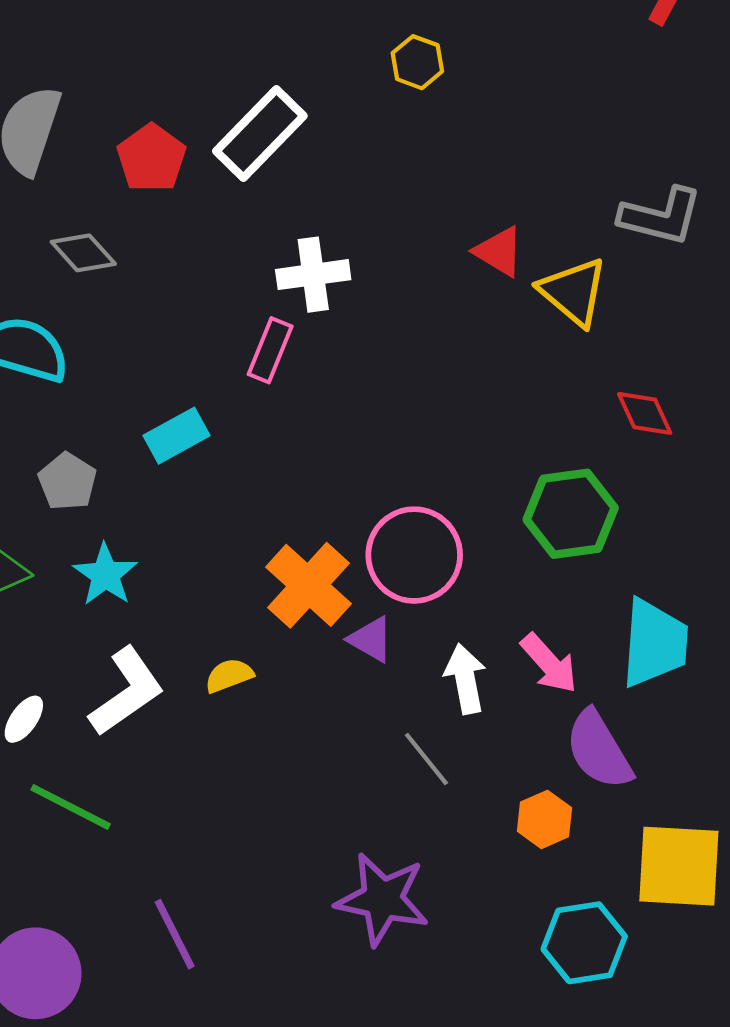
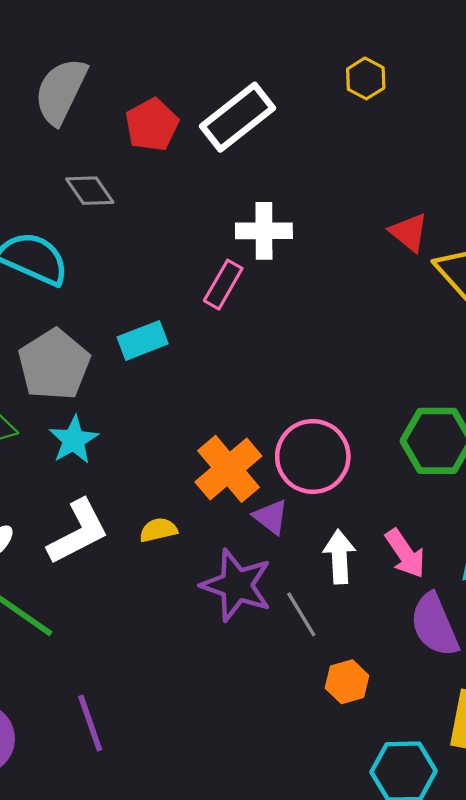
gray pentagon: (67, 482) -> (54, 365), size x1.6
orange hexagon: (545, 819) -> (347, 682), moved
purple star: (382, 899) -> (237, 585), moved

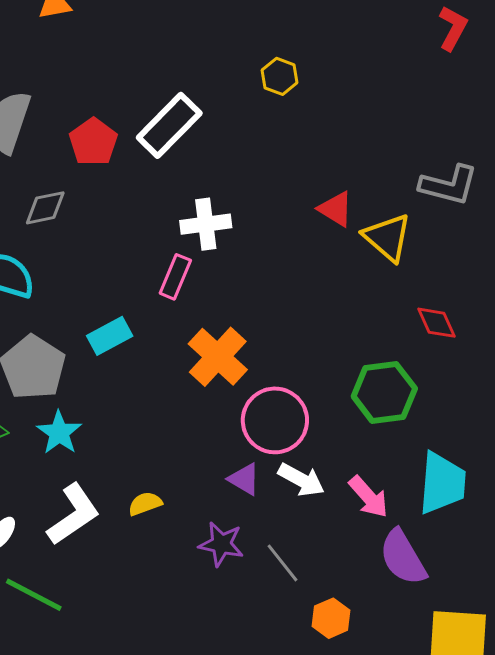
gray diamond: (90, 191) -> (45, 208), turned -60
orange cross: (228, 469) -> (218, 357), moved
white arrow: (339, 557) -> (301, 480), moved, turned 129
purple star: (237, 585) -> (221, 544), size x0.7

